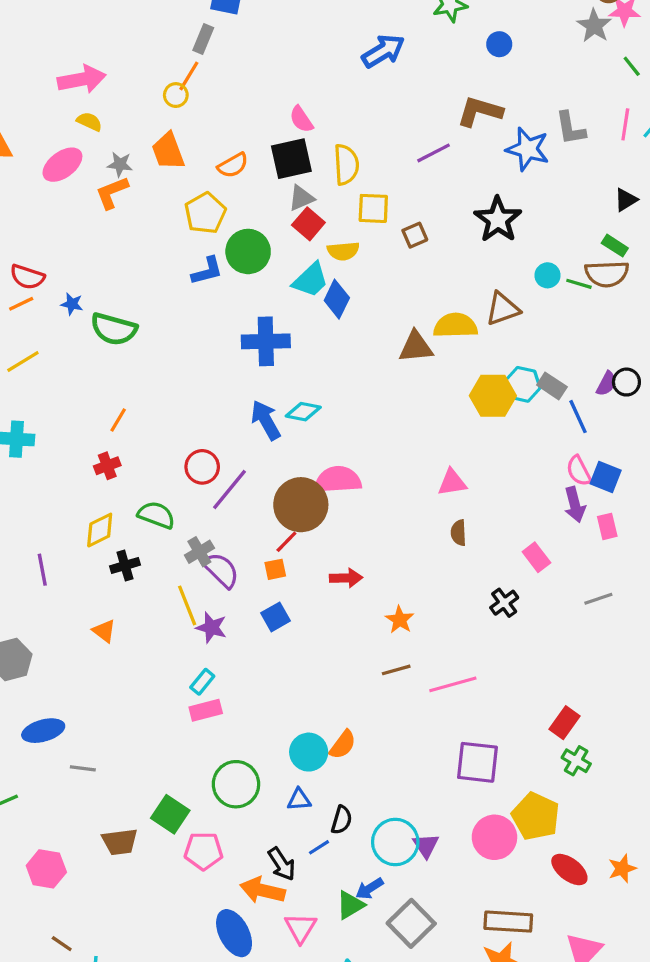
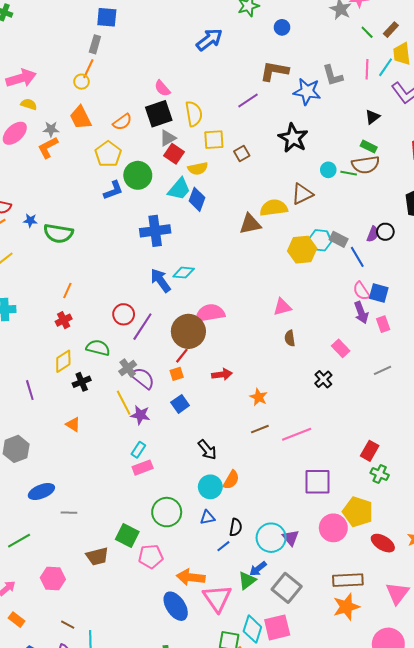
black arrow: (282, 864) -> (207, 450), moved
pink triangle: (301, 928) -> (217, 598), size x1.4

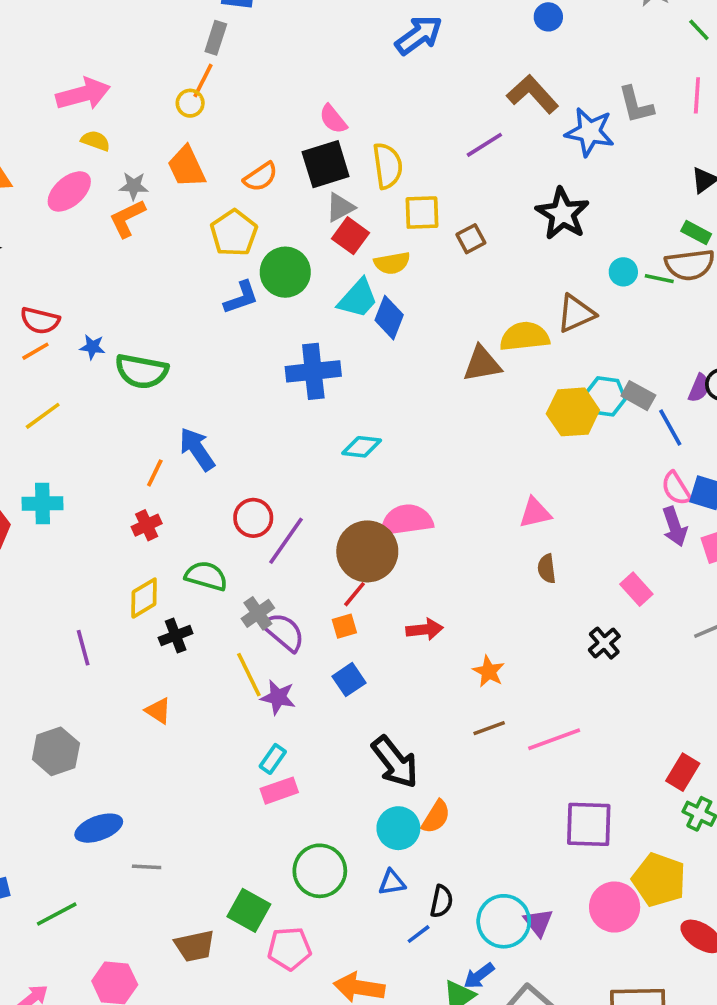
brown L-shape: (274, 71) -> (533, 94), turned 36
blue arrow: (160, 280) -> (197, 449), moved
black arrow: (207, 450) -> (395, 762), size x1.4

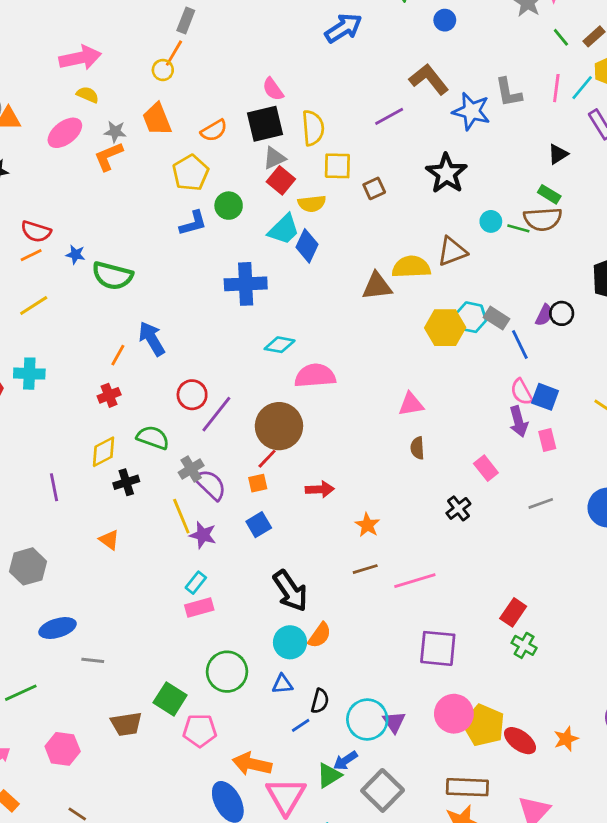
green circle: (285, 272) -> (229, 206), size x0.7
pink semicircle: (407, 520) -> (315, 376), moved
yellow pentagon: (659, 880) -> (484, 725), moved

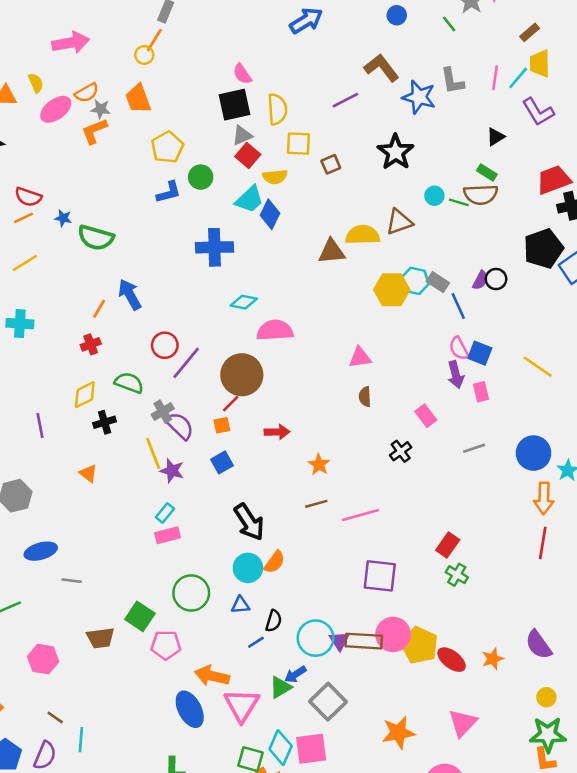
green line: (561, 37) -> (449, 24), moved
yellow semicircle: (88, 95) -> (36, 83), moved, turned 42
orange semicircle: (214, 130) -> (87, 93), moved
brown rectangle: (467, 787) -> (364, 641), moved

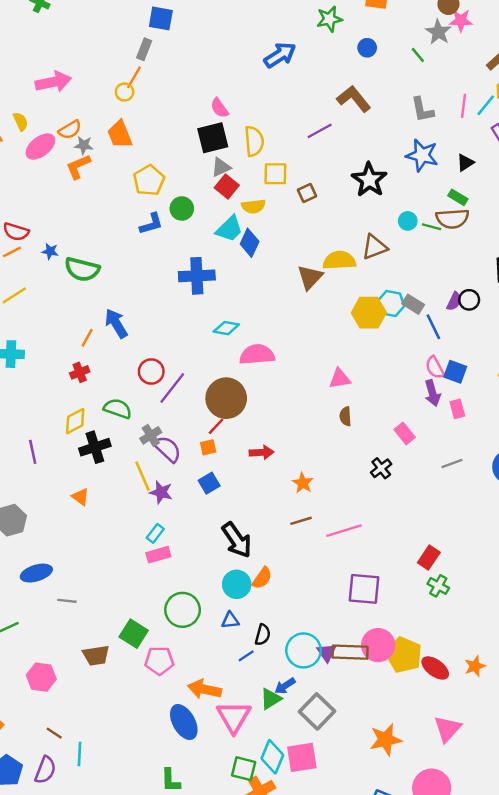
blue star: (419, 97) -> (422, 155), moved
brown triangle: (332, 252) -> (310, 277), turned -40
black cross: (105, 422) -> (95, 447), size x1.4

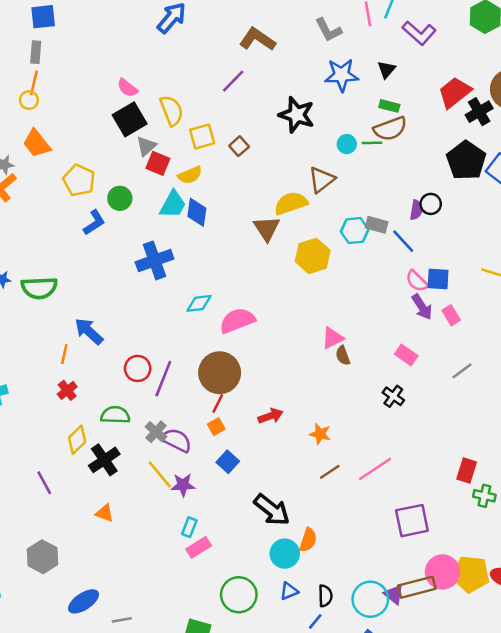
yellow hexagon: (369, 313) -> (313, 256), moved
pink triangle: (340, 379) -> (333, 338), moved

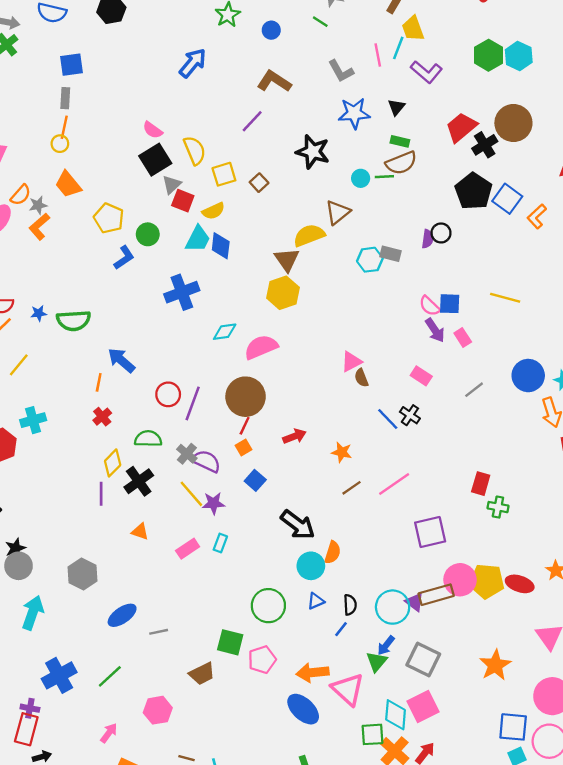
blue line: (403, 241) -> (388, 419), moved
yellow hexagon: (313, 256) -> (283, 293), moved
purple line: (44, 483) -> (101, 494), moved, turned 30
pink rectangle: (199, 547) -> (188, 549), moved

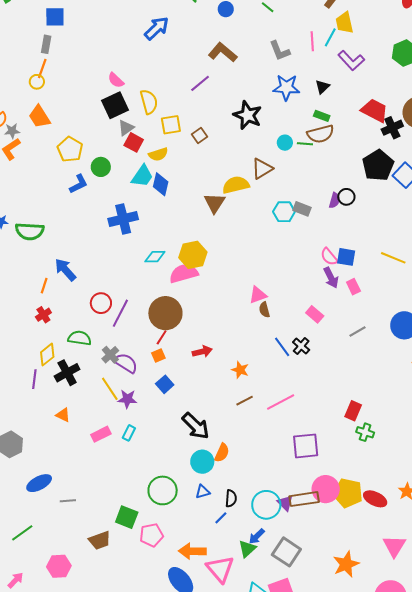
red trapezoid: (461, 127) -> (374, 110), turned 60
yellow hexagon: (283, 293) -> (193, 255), moved

